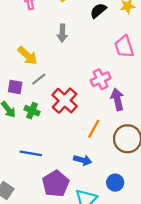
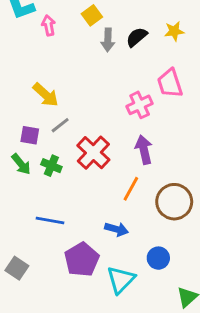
gray arrow: (62, 33) -> (108, 40), moved
pink cross: (101, 79) -> (140, 105), moved
purple arrow: (117, 99) -> (144, 150), moved

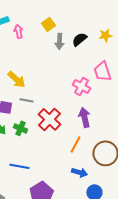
pink cross: (140, 105) -> (81, 86), turned -36
gray line: (60, 125) -> (26, 100), turned 48
blue arrow: (116, 229) -> (79, 172), moved

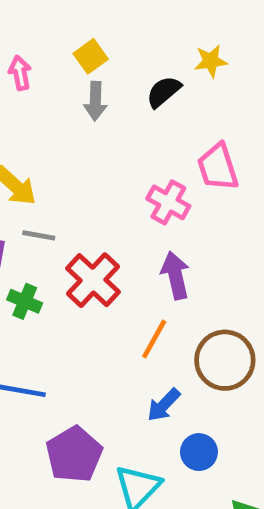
yellow star: (105, 35) -> (211, 61), moved
gray arrow: (59, 41) -> (95, 101), moved
blue arrow: (79, 172) -> (164, 405), turned 119

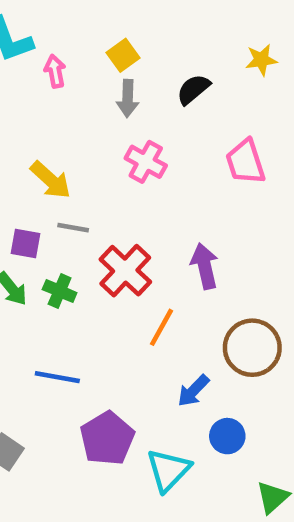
yellow star: (211, 61) -> (261, 60), moved
pink cross: (168, 202) -> (146, 162), moved
orange line: (154, 339) -> (162, 327), moved

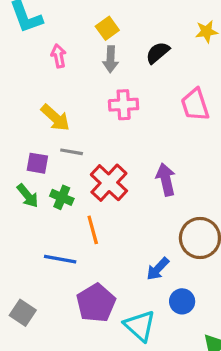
pink arrow: (55, 71) -> (59, 56), moved
pink cross: (146, 162) -> (124, 105), turned -32
orange line: (162, 327) -> (93, 230), moved, turned -44
cyan triangle: (168, 470) -> (140, 326), turned -32

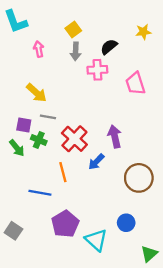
pink cross: (124, 105) -> (97, 70), moved
green cross: (62, 197) -> (39, 140), moved
blue arrow: (158, 269) -> (96, 162), moved

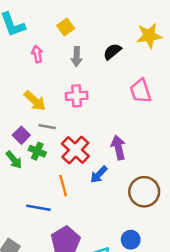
yellow square: (73, 30) -> (66, 27), moved
yellow star: (143, 32) -> (149, 36), size x1.5
pink cross: (97, 70) -> (77, 96), moved
purple square: (24, 125) -> (21, 135), turned 35

